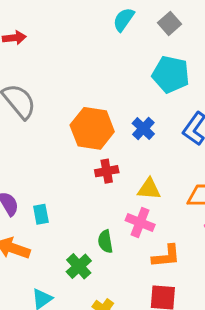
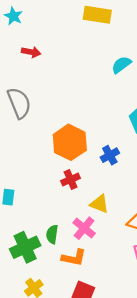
red cross: (107, 171) -> (71, 180), turned -30
orange L-shape: (166, 256) -> (74, 258), moved
green cross: (79, 266) -> (25, 247), size x1.4

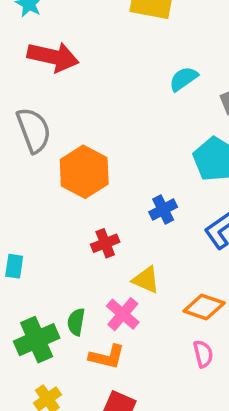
red arrow: (31, 52) -> (53, 57), size x1.8
orange hexagon: (70, 142) -> (84, 172), moved

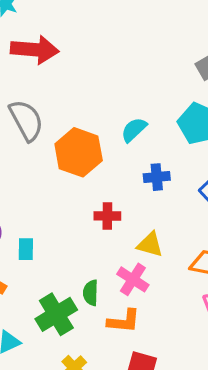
cyan semicircle: (183, 79) -> (134, 130), moved
blue cross: (163, 209) -> (157, 177), turned 30
red cross: (105, 243) -> (107, 216), turned 30

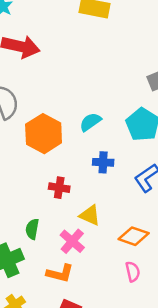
green semicircle: (91, 293) -> (32, 229), moved

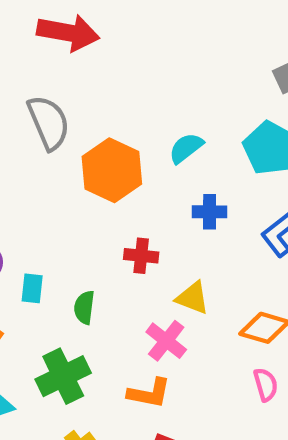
green semicircle: (32, 229) -> (84, 307), moved

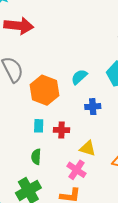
cyan rectangle: (32, 288) -> (39, 126), moved

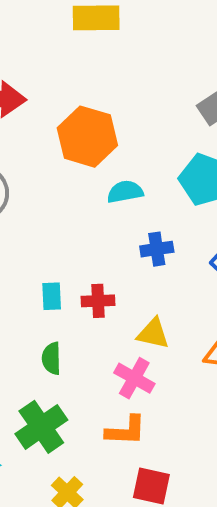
cyan semicircle: (79, 77) -> (125, 192), turned 36
orange hexagon: (45, 90) -> (87, 137), moved

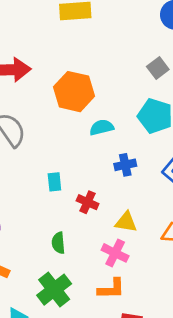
cyan rectangle: (52, 296) -> (54, 182), moved
red cross: (98, 301) -> (88, 202), turned 30

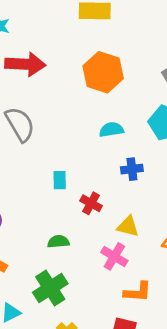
orange hexagon: (74, 92) -> (103, 72), moved
green semicircle: (58, 243) -> (58, 242), turned 85
orange L-shape: (111, 289) -> (138, 292), moved

